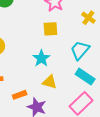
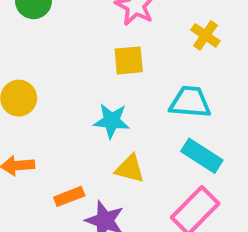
cyan trapezoid: (80, 50) -> (190, 102), turned 55
cyan star: (41, 58) -> (112, 121), turned -30

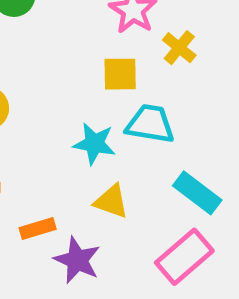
yellow cross: (205, 35) -> (179, 48), moved
cyan trapezoid: (190, 102) -> (150, 124), moved

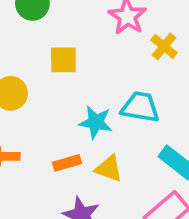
yellow square: (120, 74) -> (63, 60), moved
orange rectangle: (38, 228) -> (67, 163), moved

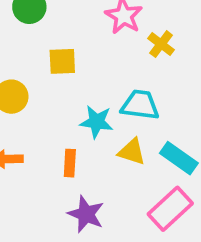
orange rectangle: (67, 163) -> (70, 163), turned -68
yellow triangle: (109, 169) -> (132, 152), moved

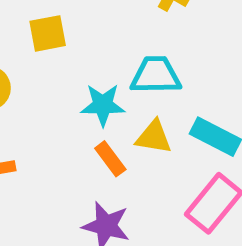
orange rectangle: (70, 163) -> (110, 159), moved, turned -32

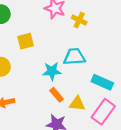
yellow triangle: (154, 137) -> (77, 104), moved

